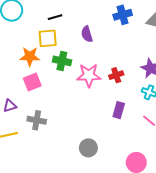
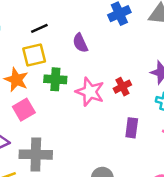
orange star: (30, 56) -> (16, 80), turned 30
pink star: (89, 75) -> (90, 92), turned 30
gray cross: (37, 120) -> (36, 155), size x1.4

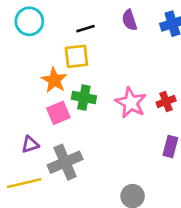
purple semicircle: (80, 43) -> (129, 20), moved
green cross: (55, 79) -> (84, 97), moved
gray cross: (36, 155) -> (65, 162), turned -32

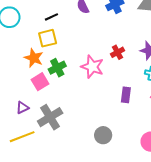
green cross: (84, 97) -> (57, 68), turned -30
red cross: (166, 102) -> (118, 52), moved

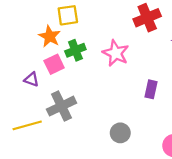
red cross: (118, 52) -> (147, 18), moved, size x1.6
purple triangle: (22, 108) -> (32, 79), moved, turned 40

